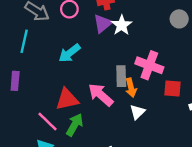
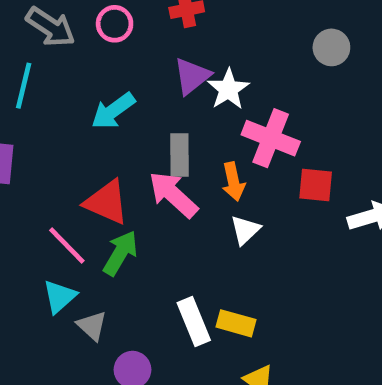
purple triangle: (103, 24) -> (192, 76), moved
white star: (122, 25) -> (228, 89), moved
gray rectangle: (121, 76) -> (179, 155), moved
red triangle: (67, 99) -> (106, 202), turned 35

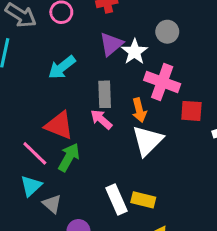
gray circle: (331, 47) -> (167, 32), moved
pink arrow: (173, 195) -> (101, 119), size x0.7
white triangle: (245, 230) -> (148, 141), size x1.6

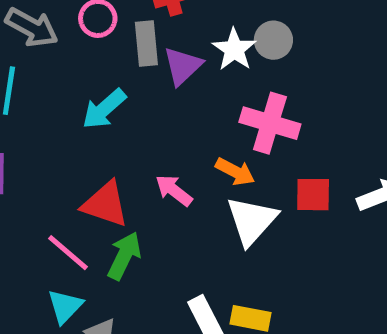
white star: (135, 52) -> (234, 49), moved
gray rectangle: (105, 94) -> (146, 43), moved
orange arrow: (139, 110) -> (235, 172), turned -45
red square: (191, 111) -> (313, 195), moved

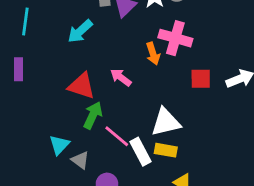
orange arrow: (235, 172) -> (153, 54), moved, turned 45
white triangle: (252, 221) -> (166, 122), moved, turned 36
pink line: (68, 253) -> (117, 136), moved

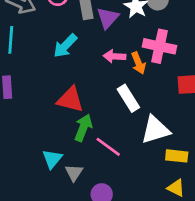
pink arrow: (121, 77) -> (114, 56), moved, turned -30
yellow rectangle: (166, 150) -> (177, 156), moved
white rectangle: (141, 152) -> (128, 98), moved
gray triangle: (80, 160) -> (74, 173), turned 30

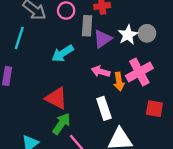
pink cross: (159, 46) -> (139, 72), turned 36

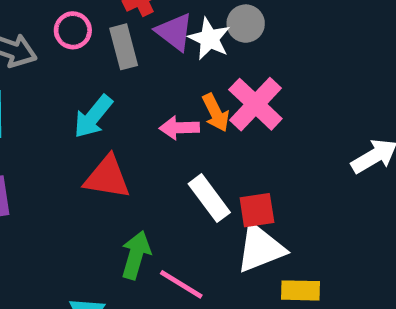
purple triangle: (103, 39) -> (174, 32), moved, turned -30
orange arrow: (119, 82) -> (216, 113), moved
red triangle: (56, 98) -> (107, 177), moved
red square: (154, 109) -> (257, 210), moved

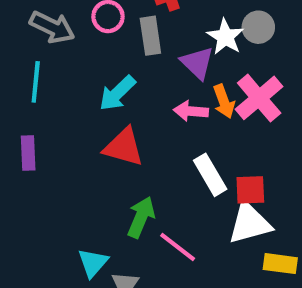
purple triangle: (174, 32) -> (197, 63), moved

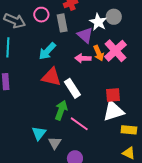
white rectangle: (210, 175) -> (72, 88), moved

